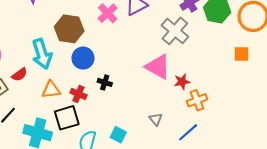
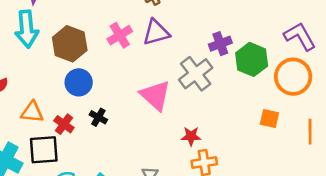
cyan arrow: (42, 54) -> (27, 29), moved
pink triangle: (158, 67) -> (155, 95), moved

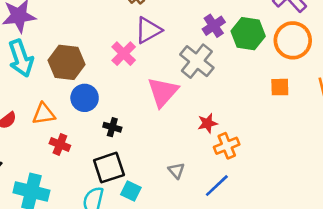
pink cross: (120, 35) -> (124, 54), moved
pink triangle: (155, 95) -> (163, 92), turned 44
orange triangle: (32, 112) -> (44, 114), moved
red cross: (64, 124) -> (60, 144), moved
black square: (44, 150) -> (109, 168), moved

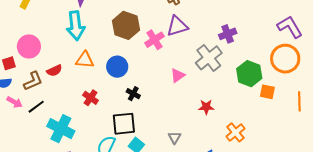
green hexagon: (248, 34) -> (249, 74), moved
brown hexagon: (67, 62) -> (126, 25), moved
pink triangle: (163, 92) -> (178, 76), size x0.6
orange triangle: (44, 114) -> (85, 60), moved
orange cross: (227, 146) -> (236, 132), moved, turned -30

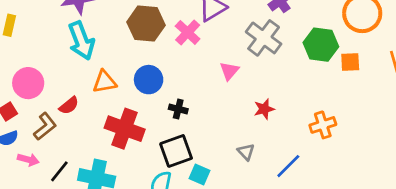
red cross: (91, 98) -> (125, 129), size x1.8
black line: (36, 107) -> (59, 171), moved
red star: (206, 107) -> (264, 109), moved
orange cross: (236, 132) -> (323, 125), turned 36

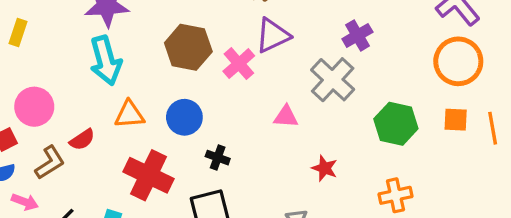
green hexagon: (321, 45) -> (396, 124), moved
orange square: (350, 62) -> (456, 120), moved
pink triangle: (229, 71) -> (286, 117), turned 48
red star: (264, 109) -> (325, 168), turned 30

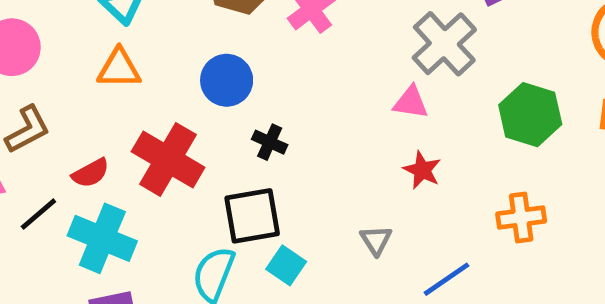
orange triangle: (129, 114) -> (119, 69), moved
pink triangle: (286, 117) -> (411, 102), moved
red semicircle: (82, 140) -> (91, 173), moved

